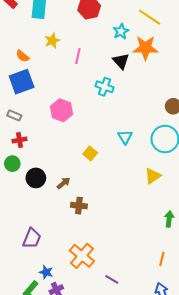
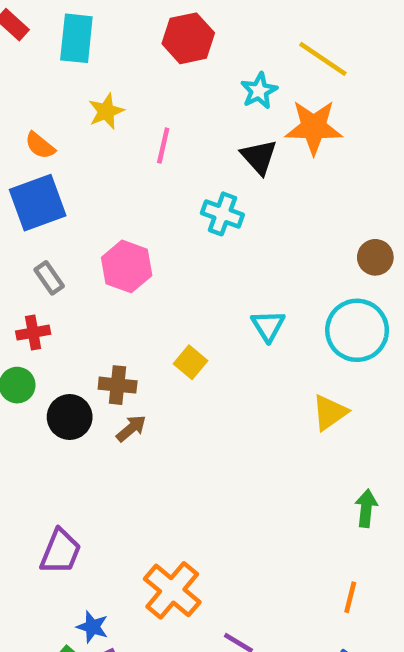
gray rectangle: (14, 115) -> (49, 278), moved, turned 32
brown cross: (79, 206) -> (118, 385), moved

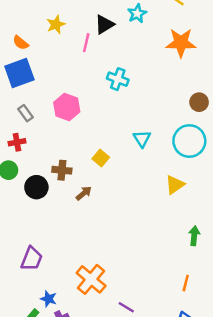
orange star: (314, 127) -> (181, 43), moved
black triangle: (259, 157) -> (104, 24), moved, turned 40
brown arrow: (131, 428) -> (84, 193), moved

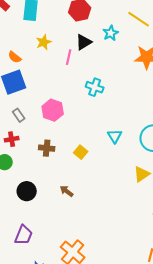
brown cross: (62, 170) -> (47, 148), moved
black circle: (36, 187) -> (27, 191), moved
brown arrow: (84, 193) -> (67, 191), moved, turned -104

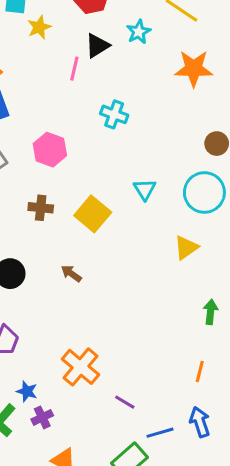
yellow star: (44, 42) -> (39, 27), moved
yellow square: (81, 152) -> (93, 214), size x1.6

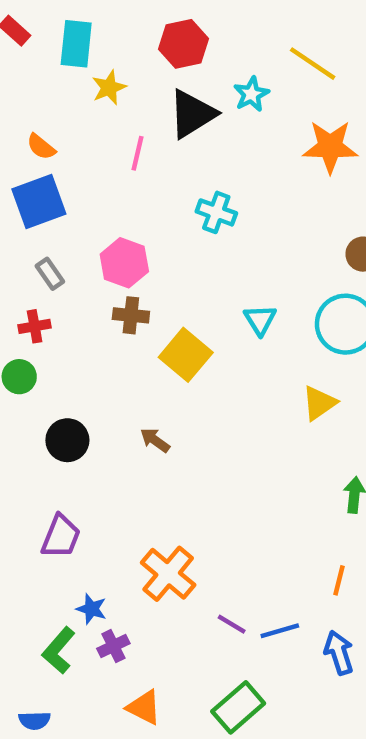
black triangle: (97, 46) -> (192, 114), size x1.4
pink line: (74, 69) -> (137, 153), moved
brown cross: (41, 208) -> (131, 315), moved
blue line: (160, 433) -> (280, 631), moved

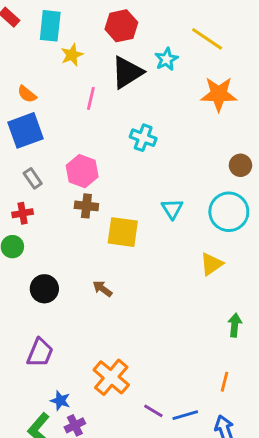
yellow square: (186, 355) -> (123, 232), turned -32

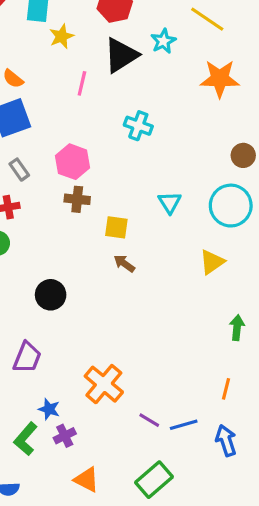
yellow square: (123, 232) -> (116, 227), size x0.7
black circle: (44, 289) -> (51, 295), moved
brown arrow: (102, 289) -> (124, 263), moved

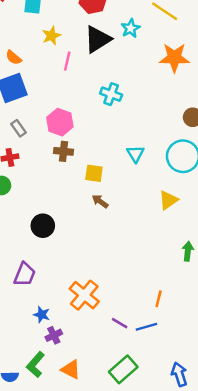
yellow star: (62, 36) -> (51, 36), moved
orange line: (226, 389) -> (159, 299), moved
green L-shape: (26, 439) -> (36, 365), moved
blue arrow: (226, 440) -> (179, 374), moved

